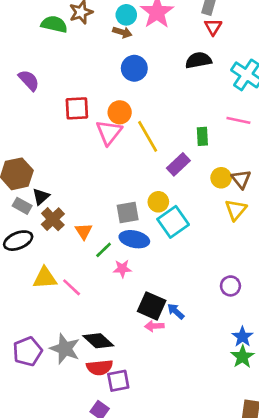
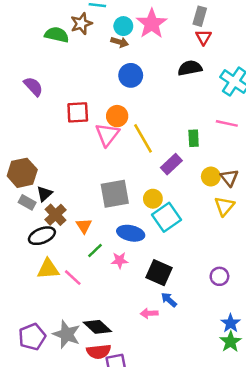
gray square: (128, 212) -> (115, 194), moved, size x1.4
black ellipse: (18, 241) -> (42, 236), moved
green line: (104, 250) -> (95, 250), moved
black square: (152, 306) -> (159, 273), moved

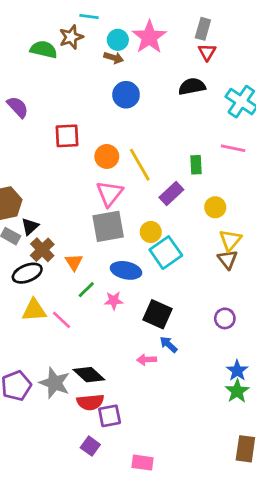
orange circle: (117, 116) -> (107, 156), moved
pink triangle: (107, 135) -> (110, 194), moved
brown triangle: (229, 178) -> (228, 259), moved

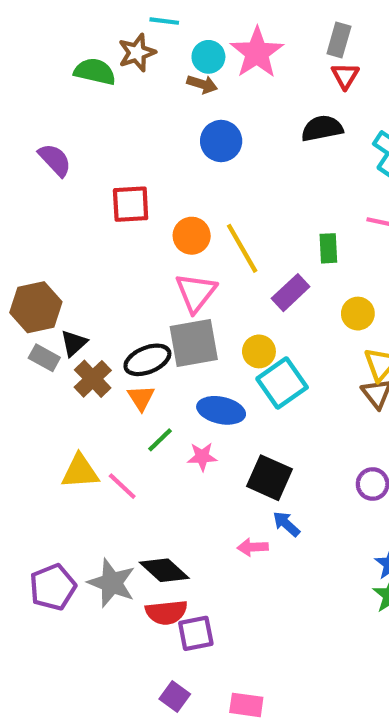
black ellipse: (27, 273) -> (147, 360), moved
purple square: (90, 446) -> (175, 697), moved

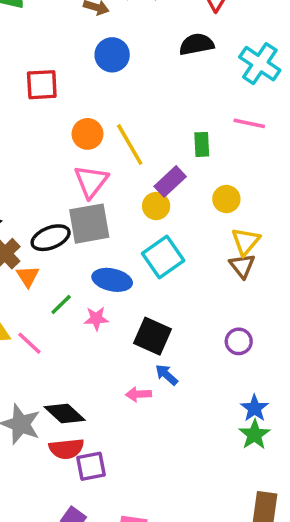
red square: (131, 204) -> (42, 85), moved
yellow circle: (259, 351) -> (156, 206), moved
orange triangle: (141, 398) -> (28, 276), moved

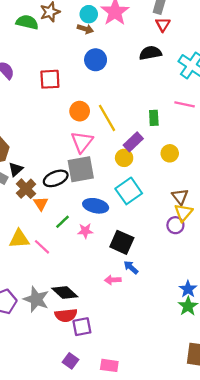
yellow triangle: (246, 241) -> (183, 213), moved
purple circle: (239, 341) -> (175, 225), moved

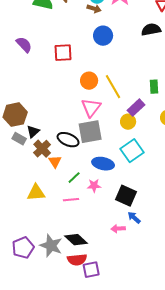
black ellipse: (56, 178) -> (68, 140), turned 45
pink line: (42, 247) -> (71, 200), moved, turned -49

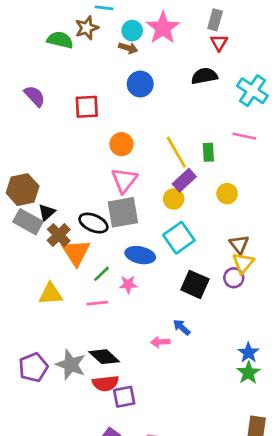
yellow line: (113, 87) -> (176, 152), moved
gray rectangle: (19, 139) -> (28, 222), size x1.5
orange triangle: (55, 162) -> (76, 252), size x1.6
black square: (126, 196) -> (195, 284), moved

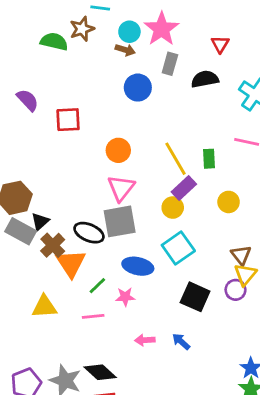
gray rectangle: (215, 20) -> (170, 64), moved
red square: (87, 107) -> (68, 120), moved
pink arrow: (160, 342) -> (145, 340), moved

